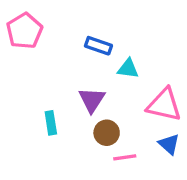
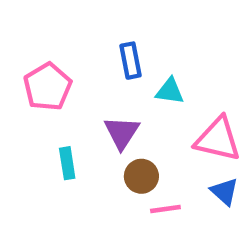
pink pentagon: (24, 31) -> (48, 87), moved
blue rectangle: (98, 46) -> (131, 61), turned 60

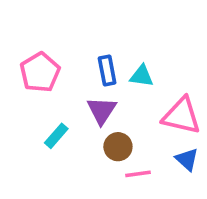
blue rectangle: (131, 61) -> (107, 70), moved
cyan rectangle: (67, 163) -> (56, 136), turned 50

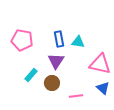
pink pentagon: (40, 72) -> (22, 40), turned -30
brown circle: (118, 147) -> (52, 83), moved

